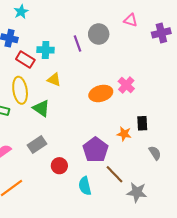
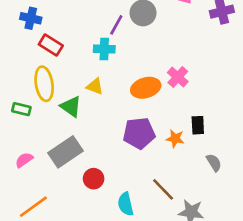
purple line: (77, 44) -> (116, 25), turned 49
cyan cross: (46, 50) -> (104, 49), moved
yellow triangle: (54, 80) -> (95, 86), moved
gray rectangle: (37, 144) -> (65, 152), size x1.4
purple pentagon: (95, 150) -> (139, 133), moved, turned 30

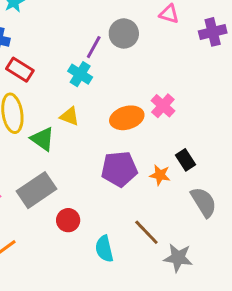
cyan cross: (104, 49) -> (80, 74), turned 30
black rectangle: (198, 125) -> (186, 160), turned -30
gray semicircle: (214, 163) -> (204, 202), size x1.5

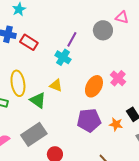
gray circle: (124, 33) -> (103, 30), moved
red rectangle: (20, 70) -> (29, 42), moved
orange ellipse: (127, 118) -> (94, 86), turned -45

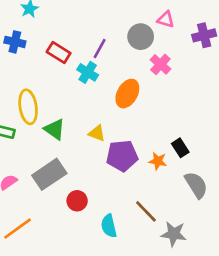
red rectangle: (29, 42) -> (59, 53), moved
pink cross: (118, 78) -> (160, 64), moved
yellow triangle: (56, 85) -> (97, 133), moved
orange ellipse: (94, 86) -> (127, 94), moved

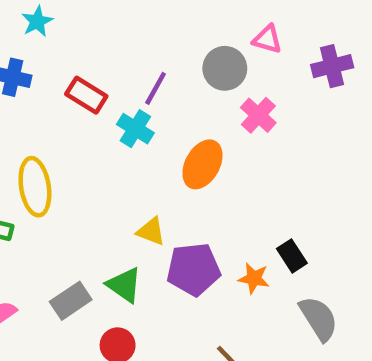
green triangle: (55, 129) -> (124, 285), moved
gray rectangle: (49, 174) -> (71, 301), size x0.7

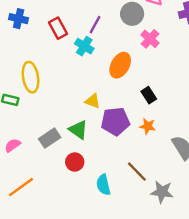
red rectangle: (86, 95) -> (58, 28), turned 30
black rectangle: (292, 256) -> (149, 95), moved

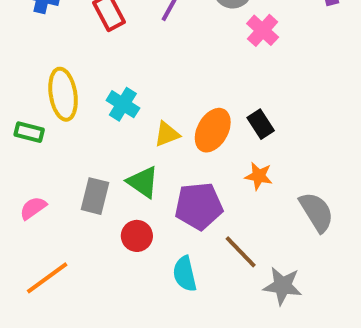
cyan cross: (84, 46) -> (123, 104), moved
orange ellipse: (120, 65) -> (213, 130), moved
yellow triangle: (93, 101) -> (167, 134), turned -42
purple pentagon: (115, 121) -> (199, 206), moved
gray rectangle: (50, 138) -> (95, 196), turned -42

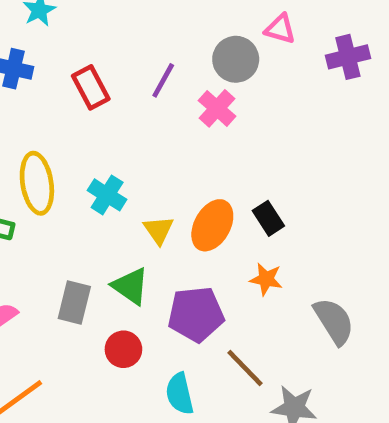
pink cross: (263, 30) -> (217, 108), moved
yellow triangle: (167, 134) -> (159, 230), turned -44

